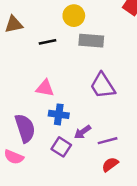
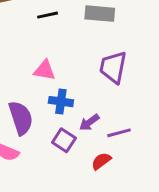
purple trapezoid: (103, 86) -> (113, 67), turned 44
red semicircle: (110, 164) -> (101, 161), moved

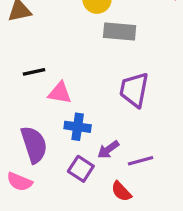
black line: (48, 15) -> (34, 72), moved
red semicircle: (101, 161) -> (121, 191), turned -96

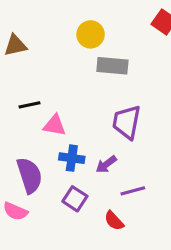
purple arrow: (108, 149) -> (106, 164), moved

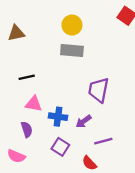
gray rectangle: (112, 66) -> (72, 51), moved
pink triangle: (55, 125) -> (34, 104), moved
purple semicircle: (29, 175) -> (27, 129), size x0.6

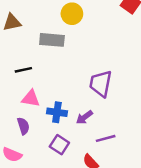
gray rectangle: (72, 51) -> (52, 40), moved

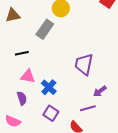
gray rectangle: (52, 40) -> (45, 29), turned -60
blue cross: (57, 112) -> (49, 87), turned 35
purple arrow: (84, 117) -> (100, 91), moved

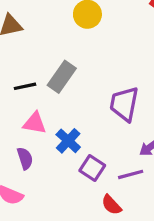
gray rectangle: (45, 29) -> (62, 77), moved
purple square: (51, 113) -> (92, 168), moved

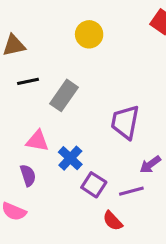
black line: (25, 86) -> (28, 81), moved

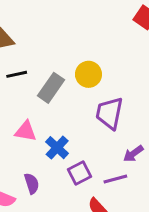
yellow circle: (89, 34) -> (88, 74), moved
purple semicircle: (28, 175) -> (32, 184), moved
purple square: (94, 185) -> (80, 173), turned 30

